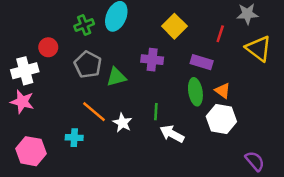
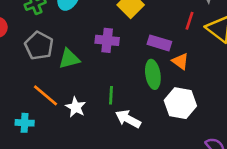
red line: (220, 34) -> (190, 21), moved
orange triangle: (223, 91) -> (180, 61), moved

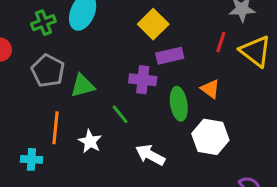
purple cross: (107, 40) -> (143, 80), moved
purple rectangle: (159, 43) -> (170, 56), moved, turned -30
orange line: (46, 95) -> (55, 128), turned 56
green line: (111, 95) -> (120, 114), moved, turned -42

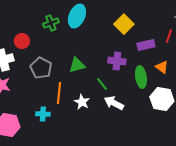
purple rectangle: (170, 56) -> (146, 45), moved
gray pentagon: (48, 71) -> (41, 68), moved
white arrow: (150, 155) -> (114, 103), moved

